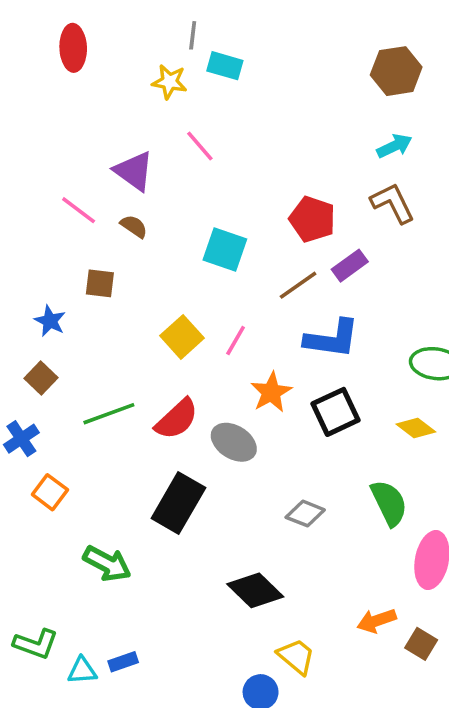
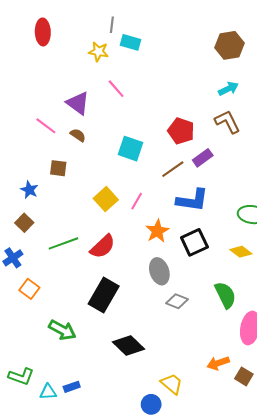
gray ellipse: (234, 442) -> (159, 271), moved, turned 40
black diamond: (255, 590) -> (128, 346), moved

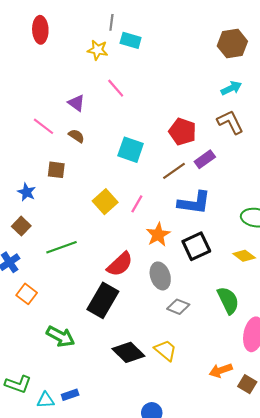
purple triangle: (78, 103) -> (76, 103), size x0.7
red semicircle: (103, 247) -> (120, 264), moved
yellow trapezoid: (172, 384) -> (166, 350), moved

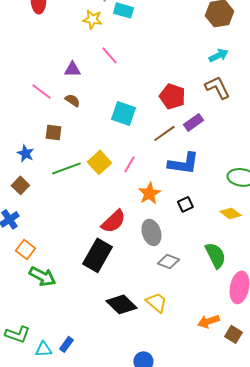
purple triangle: (76, 103) -> (72, 69), turned -36
black square: (196, 246) -> (185, 204), size x0.6
green line: (62, 247) -> (66, 168), moved
green arrow: (60, 336) -> (42, 276), moved
blue rectangle: (70, 395) -> (66, 344), turned -35

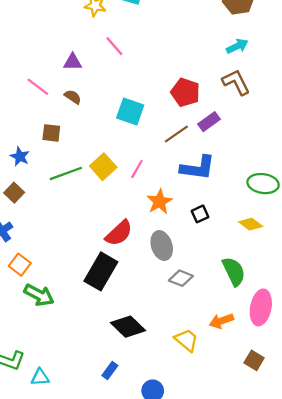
yellow trapezoid: (156, 302) -> (186, 340), moved
orange arrow: (208, 321) -> (221, 321), moved
blue rectangle: (66, 344) -> (110, 370), moved

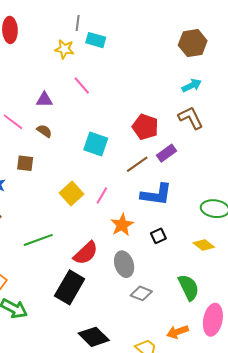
green line: (66, 173) -> (38, 240), moved

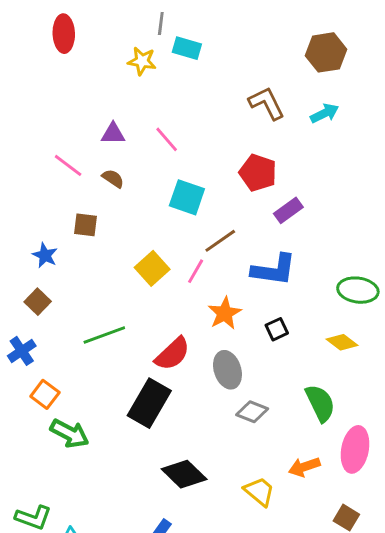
pink line: (82, 85) -> (167, 139), moved
brown L-shape: (191, 118) -> (267, 103), moved
brown line: (137, 164) -> (220, 241), moved

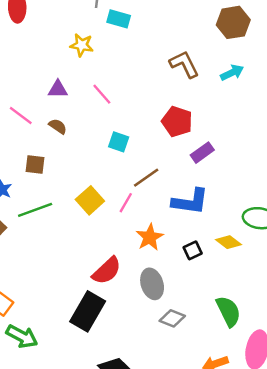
yellow star: (142, 61) -> (82, 45), moved
cyan square: (187, 197) -> (119, 142), size x0.7
green line: (104, 335) -> (35, 210), moved
yellow diamond: (342, 342) -> (228, 242), moved

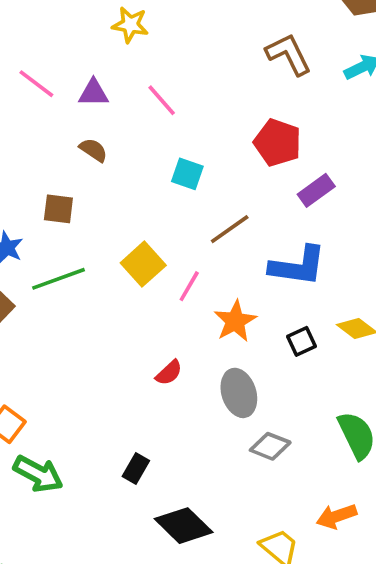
pink line: (21, 116) -> (36, 84), moved
pink line: (126, 203) -> (189, 286), moved
red semicircle: (107, 271) -> (169, 373), size x0.6
black rectangle: (88, 311) -> (136, 468), moved, size x0.5

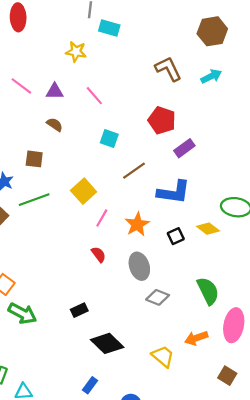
pink line: (189, 286) -> (102, 218), moved
red semicircle: (169, 373) -> (99, 254), turned -84
black rectangle: (136, 468) -> (79, 310), turned 35

